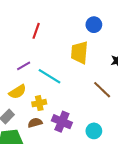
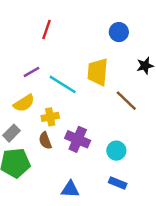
blue circle: (94, 25) -> (119, 32), moved
yellow trapezoid: (79, 53) -> (98, 72), moved
brown semicircle: (35, 123) -> (45, 141), turned -96

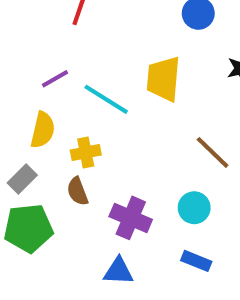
brown line: (126, 101) -> (213, 152), moved
yellow semicircle: (24, 103) -> (43, 130), turned -45
purple cross: (78, 139) -> (131, 218), moved

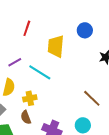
yellow trapezoid: (163, 79) -> (56, 46), moved

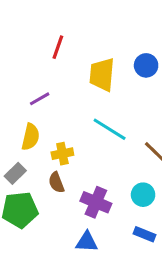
blue circle: (85, 30) -> (146, 65), moved
cyan line: (40, 72) -> (110, 129), moved

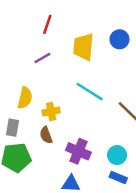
purple line: (40, 99) -> (42, 58), moved
gray rectangle: (15, 173) -> (12, 128), turned -35
cyan circle: (143, 195) -> (117, 155), moved

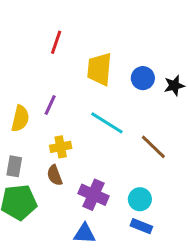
blue circle: (120, 39) -> (143, 78), moved
purple line: (42, 58) -> (50, 105), moved, turned -35
yellow semicircle: (25, 98) -> (20, 118), moved

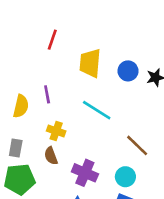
purple line: (50, 105) -> (47, 94), turned -36
yellow cross: (61, 147) -> (56, 131), turned 30
brown line: (153, 147) -> (137, 145), moved

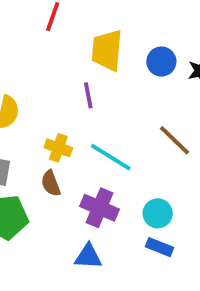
purple line: (47, 94) -> (88, 95), moved
cyan line: (97, 110) -> (111, 157), moved
brown line: (137, 145) -> (174, 140), moved

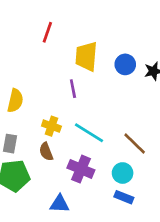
brown line: (174, 140) -> (135, 144), moved
blue triangle: (88, 256) -> (60, 204), moved

